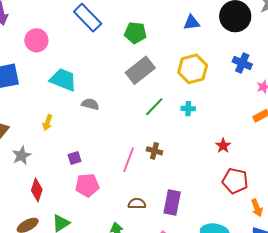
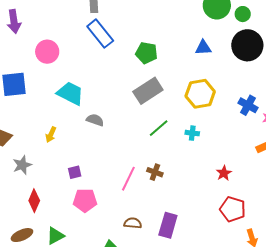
blue cross: (242, 63) -> (248, 105), moved

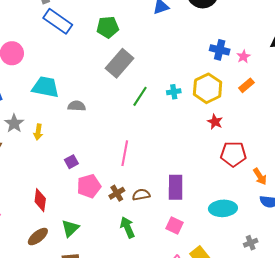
yellow hexagon: (200, 94) -> (208, 88), moved
gray star: (22, 165) -> (14, 123), moved
brown cross: (155, 172) -> (117, 193), moved, turned -35

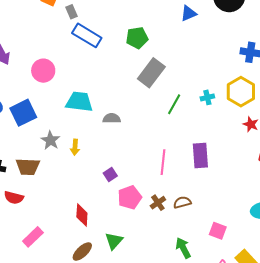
purple rectangle: (176, 187) -> (200, 156), moved
green arrow: (127, 227) -> (183, 248), moved

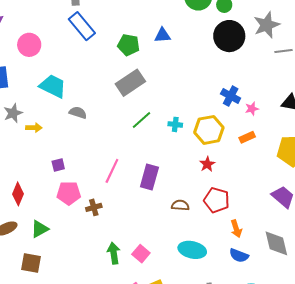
blue triangle: (189, 13) -> (163, 35), moved
yellow arrow: (75, 147) -> (34, 128), turned -112
brown semicircle: (182, 202) -> (180, 205), moved
green arrow: (183, 248) -> (114, 253), moved

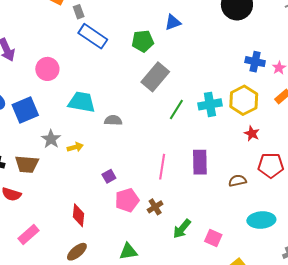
cyan cross: (175, 124) -> (210, 104), size x1.6
green triangle: (40, 229) -> (128, 251), moved, turned 36
green arrow: (114, 253) -> (182, 229), moved, turned -115

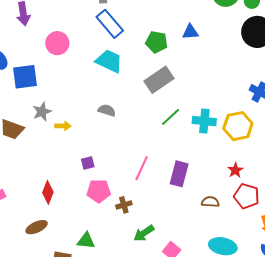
cyan trapezoid: (82, 102) -> (109, 61), moved
red star: (252, 134) -> (235, 170), moved

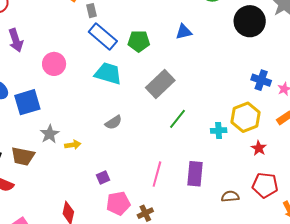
green pentagon: (157, 42) -> (139, 41), moved
gray semicircle: (107, 110) -> (114, 122), turned 138
cyan cross: (204, 121) -> (219, 130), moved, size x0.7
red star: (235, 170) -> (259, 148), moved

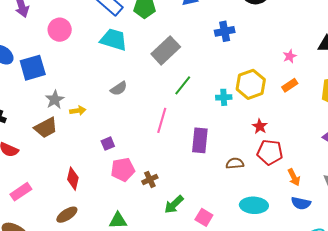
blue cross: (261, 80) -> (225, 31), moved, turned -30
red star: (259, 148) -> (260, 126), moved
brown trapezoid: (23, 156) -> (46, 128), moved, turned -40
pink line: (157, 174) -> (162, 120), moved

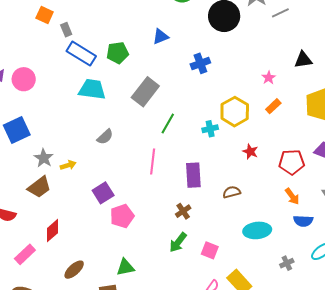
pink circle: (60, 30) -> (24, 79), moved
purple square: (108, 144) -> (103, 193), size x1.5
red pentagon: (270, 152) -> (292, 162), moved
red diamond: (73, 179) -> (52, 231), moved, turned 45
brown cross: (150, 179) -> (183, 211), moved

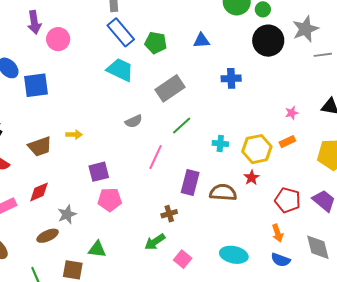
yellow hexagon: (235, 112) -> (257, 149), moved
gray semicircle: (105, 137) -> (134, 121), moved
gray star: (44, 158) -> (67, 214), moved
brown semicircle: (232, 192) -> (223, 192), moved, size x1.5

